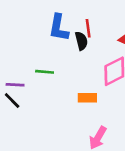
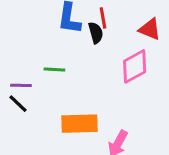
orange rectangle: (87, 98) -> (79, 124), moved, size x1.6

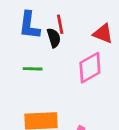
green line: (54, 70) -> (33, 69), moved

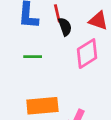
black semicircle: (54, 38) -> (65, 27), moved

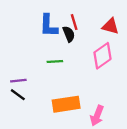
black semicircle: (65, 27) -> (69, 34), moved

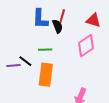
red line: (74, 22) -> (62, 16), turned 32
black line: (18, 95) -> (25, 61), moved
orange rectangle: (66, 104) -> (46, 75), moved, turned -75

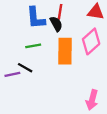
green line: (45, 50) -> (33, 46), moved
orange rectangle: (46, 75) -> (65, 51), moved

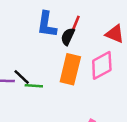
black semicircle: (56, 24) -> (68, 37), turned -140
green line: (33, 46) -> (34, 86), moved

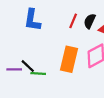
blue L-shape: (47, 24) -> (32, 20), moved
black semicircle: (68, 37) -> (90, 21), moved

